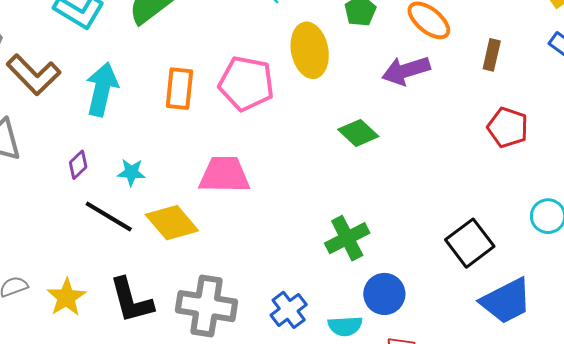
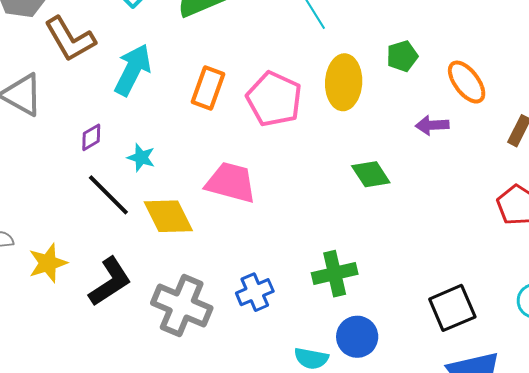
purple arrow: (406, 71) -> (432, 125), size x0.7
black L-shape: (131, 300) -> (110, 282), turned -122
blue cross: (289, 310) -> (255, 292), moved

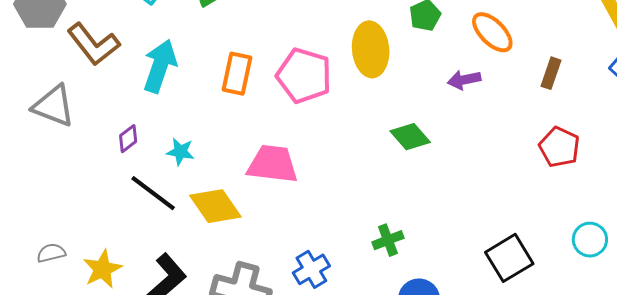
green cross: (335, 274) -> (388, 240), size x0.7

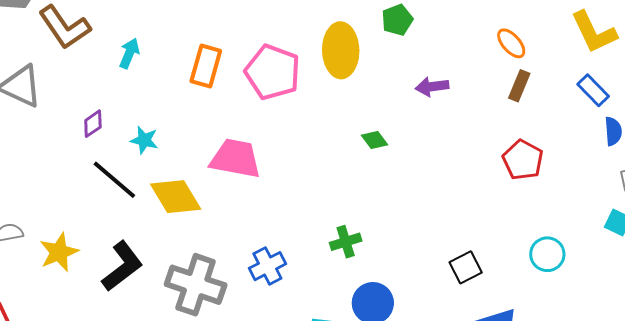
orange ellipse: (492, 32) -> (511, 43), moved, size x0.7
cyan arrow: (160, 66) -> (129, 53), size x0.6
green diamond: (410, 137) -> (375, 140), size x0.7
black square: (509, 258) -> (466, 267), size x0.7

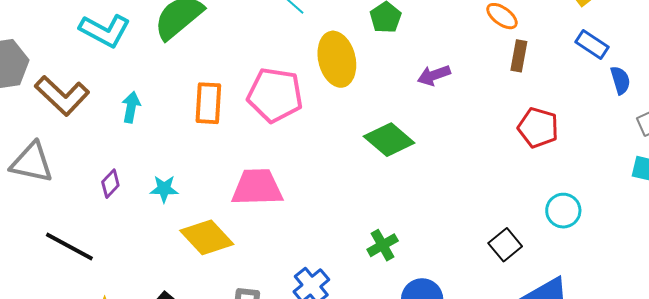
green diamond: (375, 140) -> (389, 140), size x1.8
black line: (114, 180) -> (69, 246), moved
cyan circle: (547, 254) -> (563, 211), moved

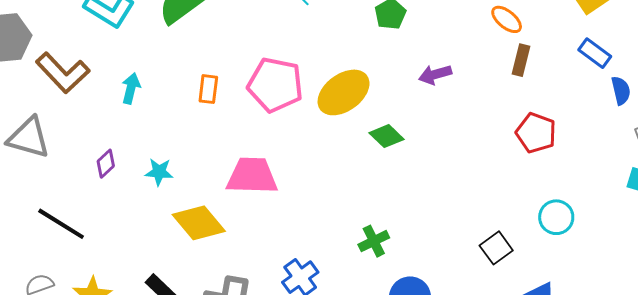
yellow ellipse: (337, 59) -> (344, 92), moved, turned 64
orange rectangle: (208, 103) -> (208, 89), size x0.7
green diamond: (389, 140) -> (386, 136), size x0.7

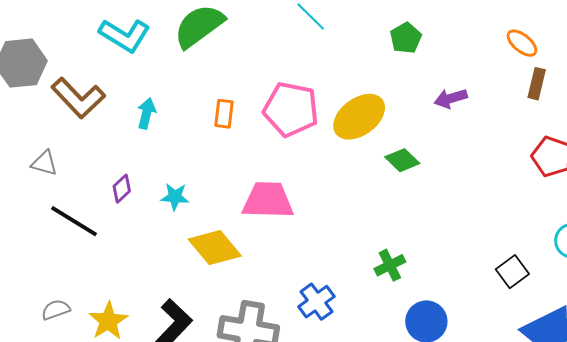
gray triangle: (29, 138) -> (44, 163), size x0.6
black line: (61, 224) -> (74, 221), moved

